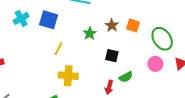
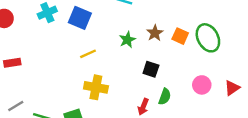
green ellipse: (162, 39) -> (208, 38), moved
yellow line: (59, 49) -> (88, 54), turned 32
green semicircle: (126, 77) -> (165, 97), turned -48

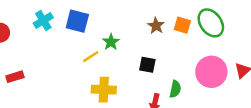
green star: (127, 40) -> (111, 42), moved
black square: (151, 69) -> (147, 65), moved
pink circle: (202, 85) -> (211, 72), size x1.6

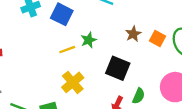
black square: (147, 65) -> (118, 68), size x1.5
yellow cross: (104, 90) -> (73, 82), turned 35

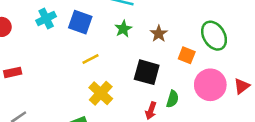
orange square: (158, 39) -> (187, 55), moved
green star: (89, 40) -> (123, 29), moved

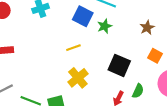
blue square: (80, 22) -> (83, 16), moved
brown star: (159, 34) -> (147, 28), moved

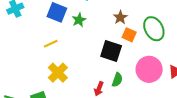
orange square: (155, 56) -> (129, 35), moved
black square: (119, 65) -> (111, 51), moved

